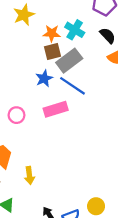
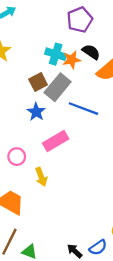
orange star: (52, 33) -> (72, 60), moved
blue line: (72, 86) -> (83, 109), moved
yellow arrow: (29, 175) -> (41, 177), moved

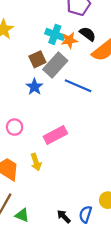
pink rectangle: (56, 141) -> (55, 135), moved
yellow arrow: (41, 177) -> (36, 162), moved
blue semicircle: (98, 247) -> (85, 214), turned 140

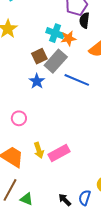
black semicircle: (88, 34) -> (84, 20), moved, turned -119
pink rectangle: (55, 135) -> (59, 153), moved

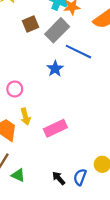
brown square: (39, 56) -> (30, 24), moved
blue star: (37, 81) -> (55, 69), moved
yellow arrow: (39, 150) -> (25, 117), moved

